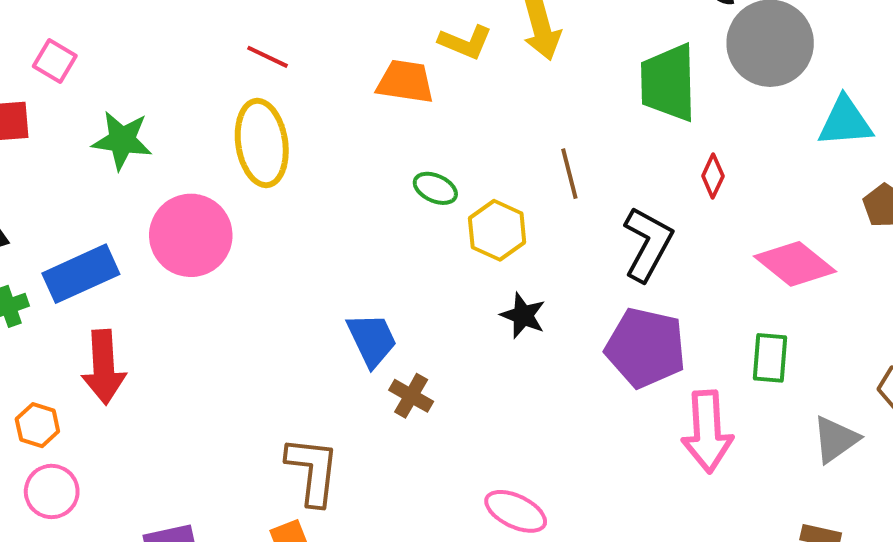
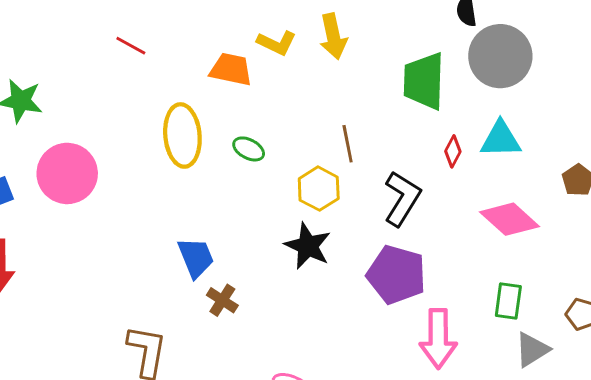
cyan triangle: (845, 122) -> (501, 139), moved
yellow ellipse: (262, 143) -> (182, 135), moved
yellow hexagon: (497, 230) -> (319, 189), moved
black star: (523, 315) -> (308, 246), size x1.4
green rectangle: (770, 358) -> (508, 301), moved

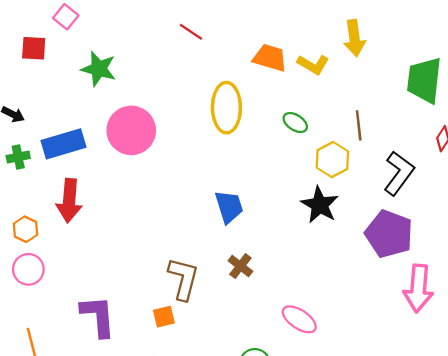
yellow L-shape: (277, 43) -> (313, 64), moved
green ellipse: (249, 149) -> (295, 123), moved
brown cross: (222, 300) -> (240, 266), moved

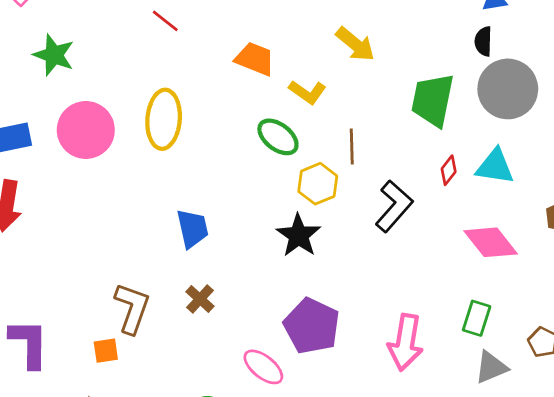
yellow arrow: (354, 38) -> (355, 44), turned -48
yellow L-shape: (313, 64) -> (307, 92), moved
yellow ellipse: (226, 108) -> (164, 119), moved
green ellipse: (295, 123) -> (278, 137), size x1.4
purple pentagon: (389, 234) -> (312, 326), moved

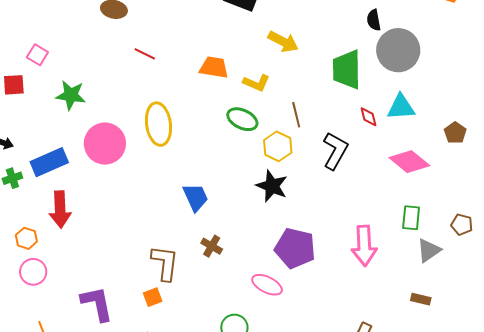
red diamond: (449, 170) -> (369, 117), turned -40

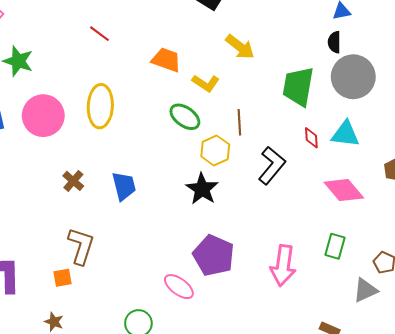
brown cross: (212, 246) -> (73, 181), moved
gray triangle: (429, 250) -> (365, 290), moved

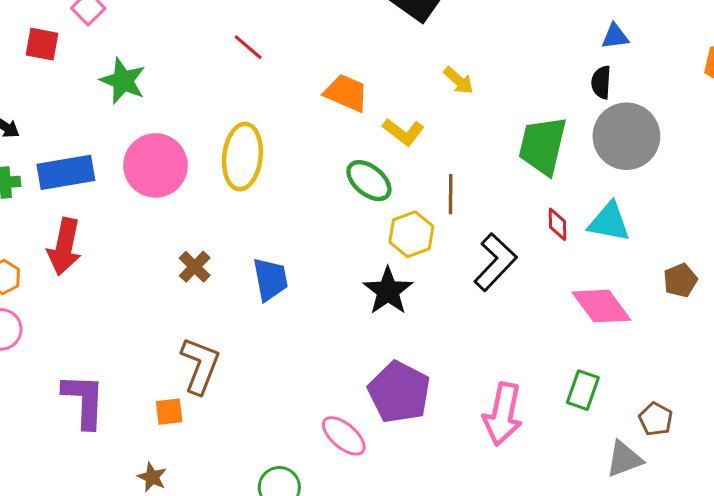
yellow arrow: (240, 47) -> (459, 80), size x0.7

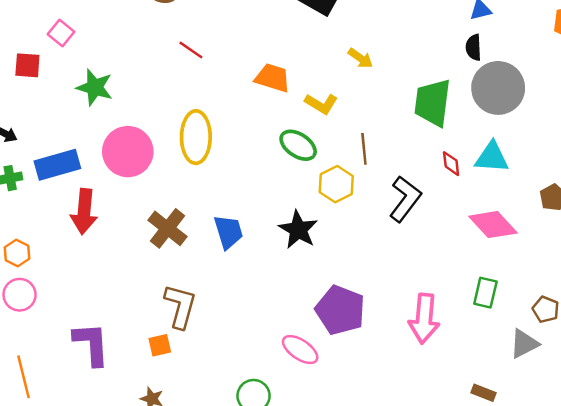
red arrow: (64, 247) -> (84, 212), moved
brown cross: (195, 267) -> (168, 228), size x1.5
black star: (388, 291) -> (298, 230), moved

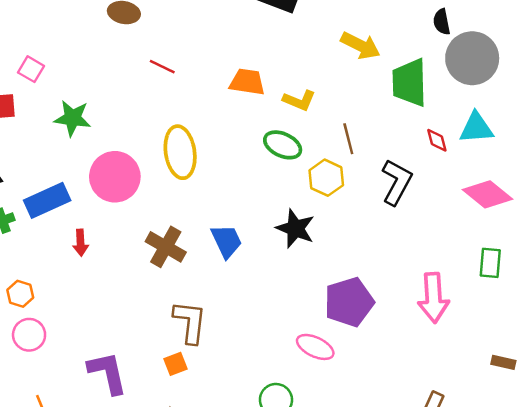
yellow arrow: (360, 58) -> (360, 45), moved, size x1.5
red arrow: (84, 212) -> (81, 243), size x0.6
purple pentagon: (340, 310) -> (349, 302), turned -30

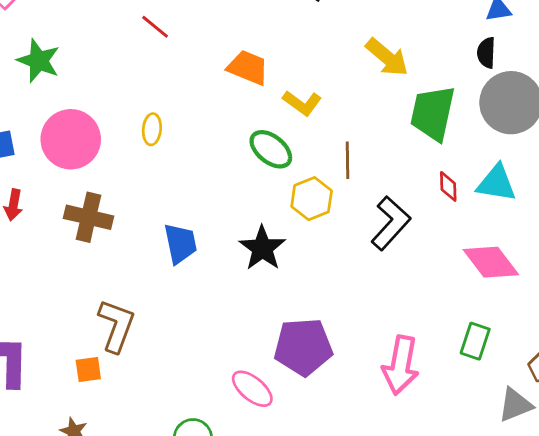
yellow ellipse: (180, 152) -> (152, 129), size x0.5
brown cross: (166, 247) -> (88, 217), moved, turned -30

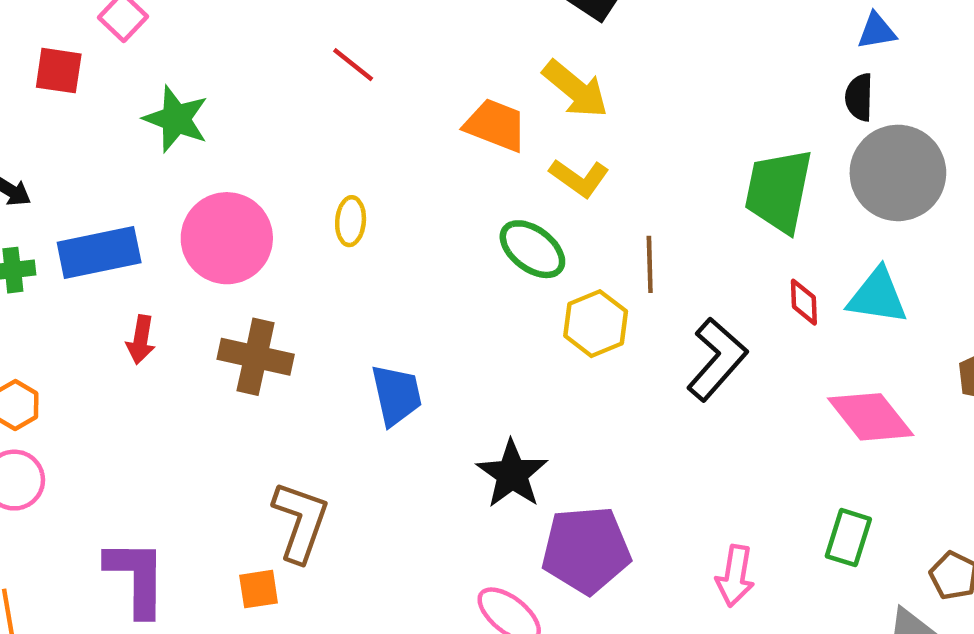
yellow arrow: (387, 57) -> (575, 89), moved
black star: (262, 248) -> (512, 474), moved
pink arrow: (401, 365) -> (735, 576), size x0.7

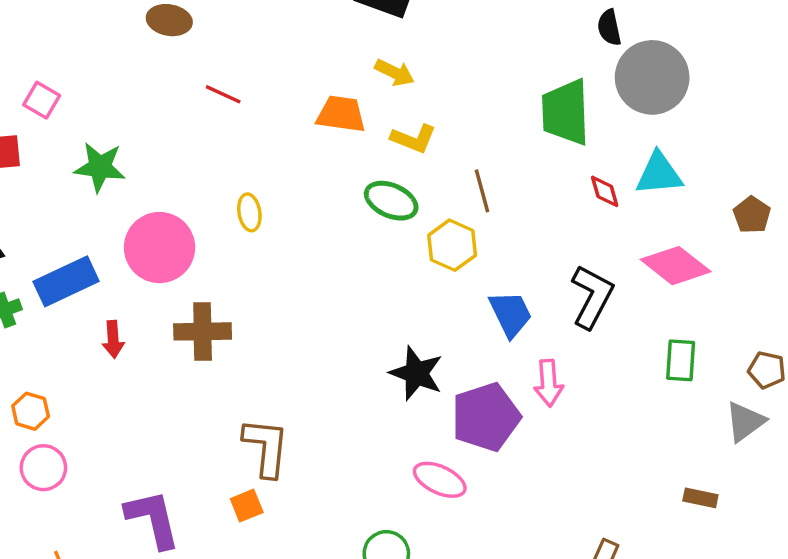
yellow arrow: (575, 89) -> (394, 73), size x0.7
black L-shape: (717, 359) -> (592, 297), moved
blue trapezoid: (396, 395) -> (511, 314), moved
pink arrow: (735, 576) -> (549, 383), moved

